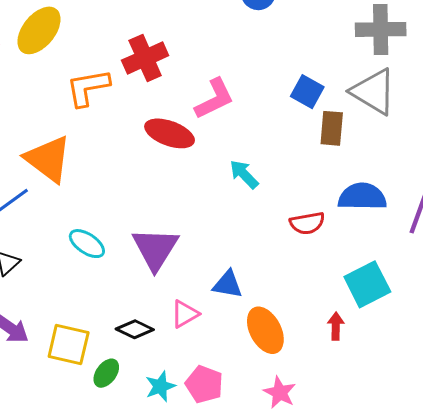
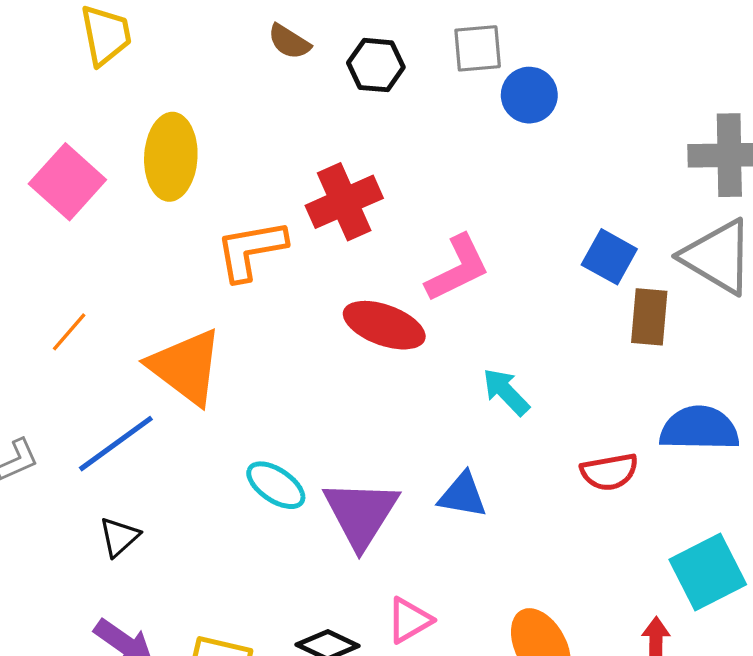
yellow ellipse: (39, 30) -> (171, 157), turned -36
cyan ellipse: (87, 244) -> (276, 485), moved
blue triangle: (228, 284) -> (463, 495), moved

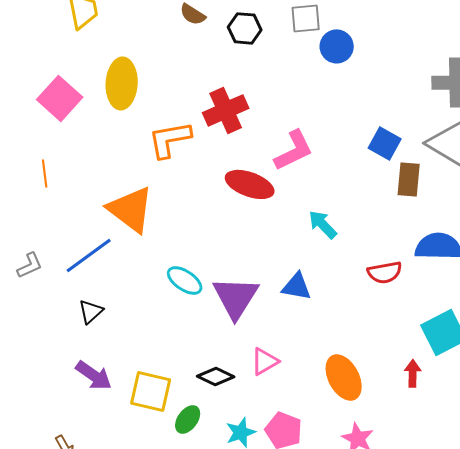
orange line: (69, 332) -> (45, 173), moved, turned -48

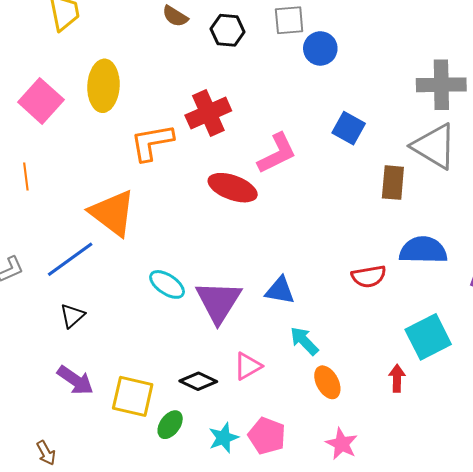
blue square: (385, 143) -> (349, 128), moved
cyan arrow: (323, 224) -> (304, 341), moved
orange ellipse: (344, 377) -> (327, 382), size x0.7

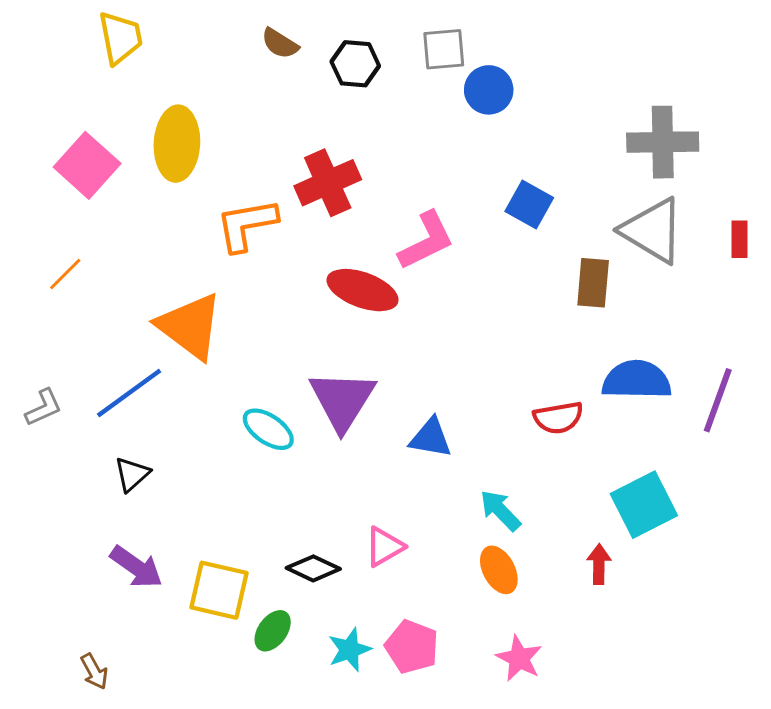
orange line: (26, 177) -> (65, 274), turned 52
purple triangle: (218, 302) -> (342, 400), moved
cyan arrow: (304, 341) -> (500, 510), moved

